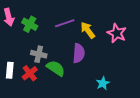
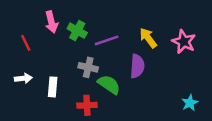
purple line: (65, 23) -> (107, 40), moved
red cross: (30, 73) -> (87, 105), moved, turned 35
cyan star: (103, 83) -> (190, 103), moved

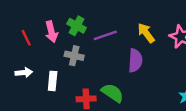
pink arrow: (51, 22) -> (51, 32), moved
gray cross: (88, 67) -> (74, 56), moved
green semicircle: (109, 84) -> (112, 93), moved

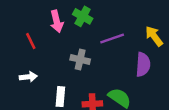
green cross: (77, 26) -> (83, 16), moved
pink arrow: (51, 32) -> (57, 21), moved
white rectangle: (53, 81) -> (60, 97), moved

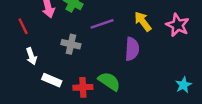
white arrow: (28, 77) -> (31, 56), moved, turned 77
white rectangle: (60, 97) -> (52, 80), turned -72

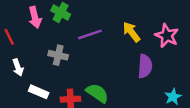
purple semicircle: (132, 49) -> (145, 66), moved

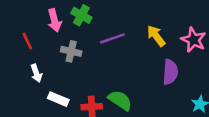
gray cross: (58, 55) -> (71, 51), moved

